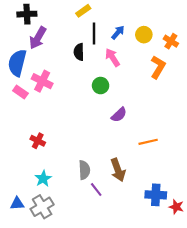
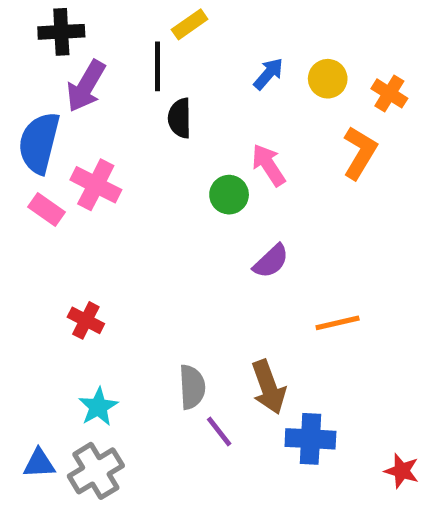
black line: (94, 34) -> (157, 66), moved
pink arrow: (112, 57) -> (269, 165), moved
blue cross: (156, 195) -> (310, 439), moved

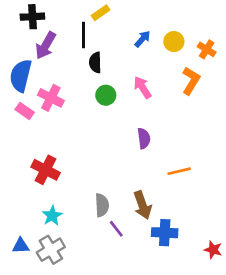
green circle: (229, 195) -> (106, 95), moved
purple semicircle: (271, 261) -> (144, 138), turned -54
red cross: (86, 320) -> (46, 170), size x1.5

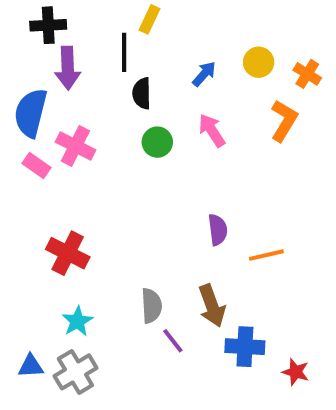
yellow rectangle: (101, 13) -> (149, 19), turned -30
blue arrow: (142, 39) -> (204, 74), moved
purple arrow: (46, 45) -> (68, 68), turned -32
purple semicircle: (144, 138) -> (218, 230), moved
red star: (213, 250) -> (296, 372), moved

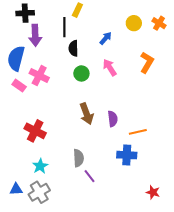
yellow circle: (259, 62) -> (134, 23), moved
orange cross: (307, 74) -> (159, 23), moved
brown arrow: (212, 306) -> (86, 114), moved
blue cross: (245, 347) -> (127, 155), moved

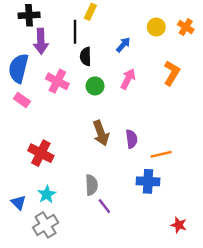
pink arrow: (110, 67) -> (128, 79), turned 60
pink cross: (39, 76) -> (57, 81), moved
blue triangle: (16, 189) -> (18, 203), moved, turned 48

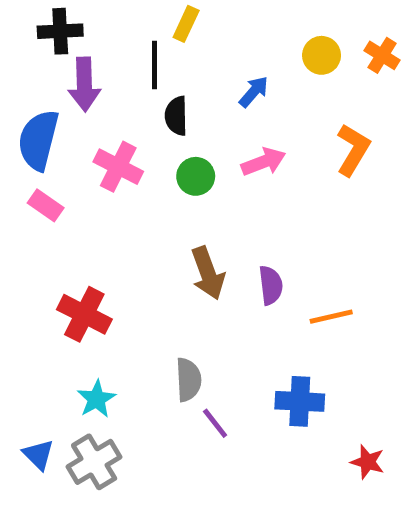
pink arrow: (128, 79) -> (263, 162), turned 42
blue cross: (148, 181) -> (300, 401), moved
blue triangle: (18, 203) -> (38, 455), moved

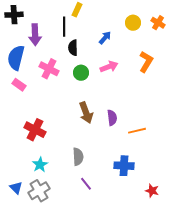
black cross: (60, 31) -> (14, 15), moved
purple line: (215, 423) -> (86, 184), moved

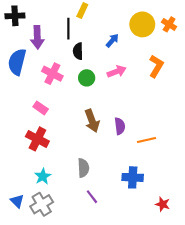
yellow circle: (133, 23) -> (142, 24), size x1.5
pink rectangle: (19, 85) -> (41, 108), moved

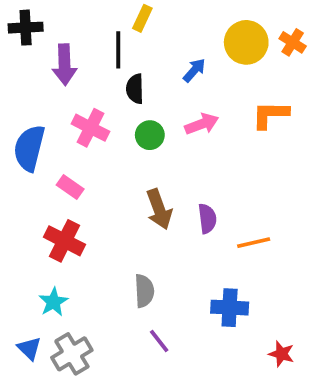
blue semicircle: (17, 62) -> (29, 148), moved
orange L-shape: (156, 66) -> (270, 115), turned -120
cyan star: (43, 176) -> (53, 302), moved

